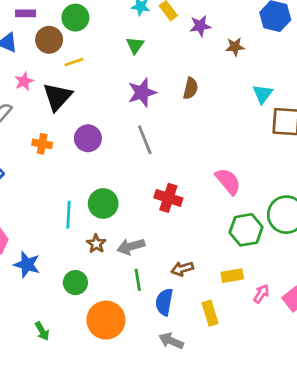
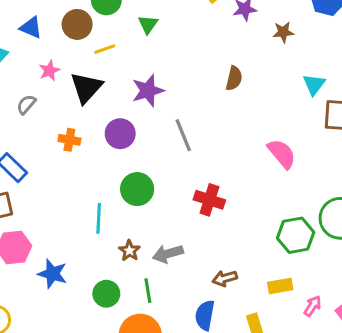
green triangle: (135, 45) -> (148, 24), moved
purple star: (142, 93) -> (148, 91), moved
pink semicircle: (228, 181) -> (282, 154), moved
green circle: (103, 203) -> (137, 189), moved
green line: (138, 280) -> (148, 291), moved

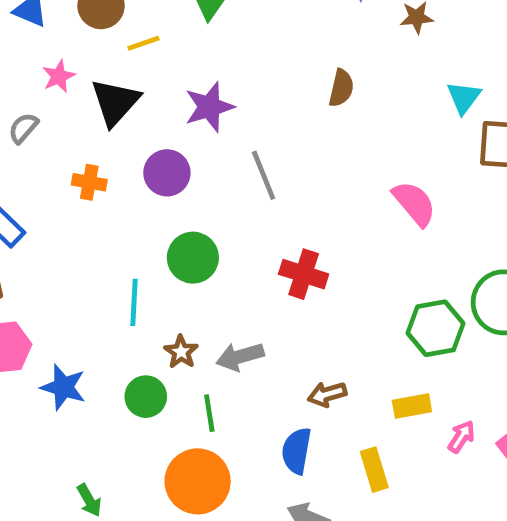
green circle: (106, 294) -> (146, 397), moved

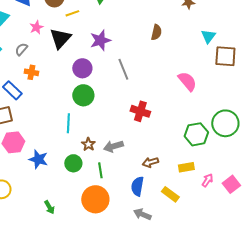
orange cross: (89, 182) -> (31, 72), moved
green circle: (193, 258) -> (83, 95), moved
yellow rectangle: (374, 470) -> (170, 194), turned -36

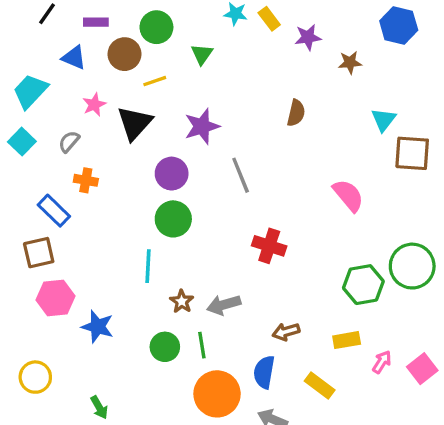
green circle: (73, 163) -> (165, 347), moved
orange circle: (95, 199) -> (217, 394), moved
green arrow: (49, 207) -> (99, 407), moved

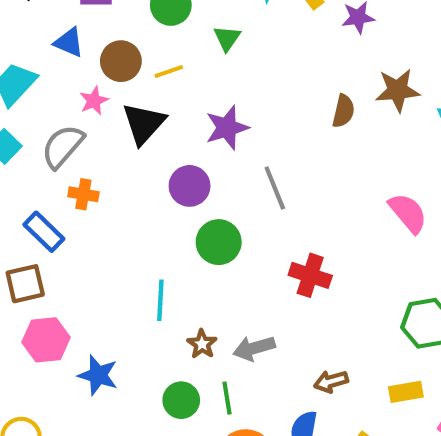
brown circle: (124, 54) -> (121, 61), moved
brown star: (350, 63) -> (398, 90), moved, size x1.5
gray semicircle: (69, 142) -> (63, 146), size x1.6
green circle: (173, 219) -> (219, 242), moved

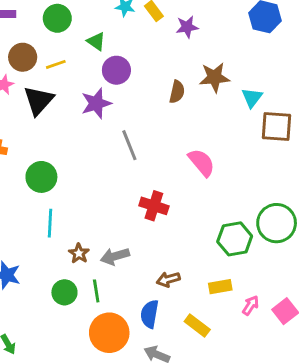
green triangle: (227, 38) -> (96, 41), turned -30
purple circle: (190, 186) -> (116, 70), moved
pink semicircle: (408, 213) -> (202, 163), moved
green circle: (219, 242) -> (41, 177), moved

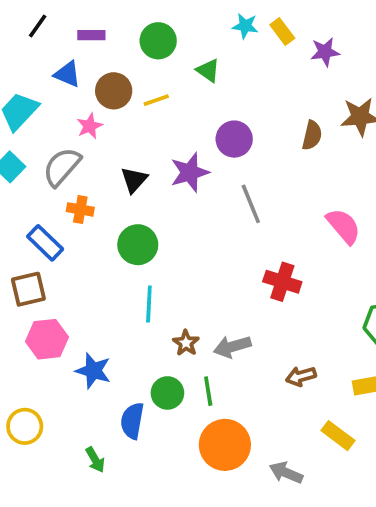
purple circle: (116, 70) -> (234, 139), moved
black triangle: (39, 100) -> (134, 180), moved, size x0.7
purple star: (96, 103) -> (190, 172), moved
blue semicircle: (150, 314) -> (132, 421), moved

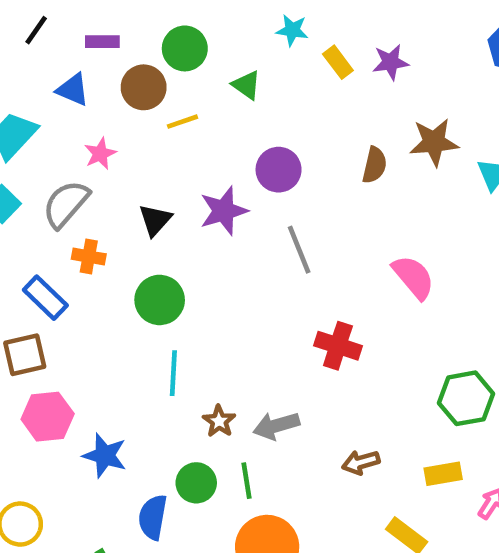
yellow rectangle: (282, 32) -> (338, 62), moved
brown circle: (114, 91) -> (144, 87), moved

